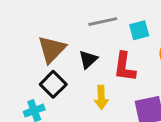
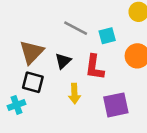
gray line: (103, 22) -> (76, 28), turned 40
black square: (53, 84) -> (33, 82), turned -30

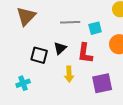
gray line: (76, 28) -> (70, 22), turned -30
brown triangle: (32, 52) -> (26, 16), moved
black square: (33, 82) -> (39, 55), moved

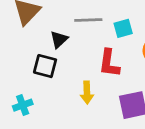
black triangle: (60, 48) -> (59, 40), moved

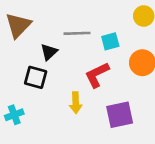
red L-shape: (109, 63) -> (97, 75), turned 56

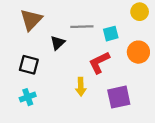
black square: (36, 77) -> (29, 65), moved

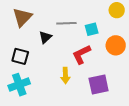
cyan cross: (28, 97) -> (19, 85), size x1.5

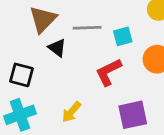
brown triangle: (22, 17) -> (43, 19), moved
black triangle: (45, 37) -> (57, 48), turned -40
yellow arrow: (65, 76) -> (71, 112), moved, turned 42

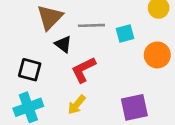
red L-shape: (108, 72) -> (83, 70), moved

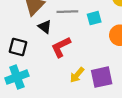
yellow arrow: (77, 105) -> (77, 75), moved

